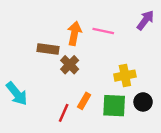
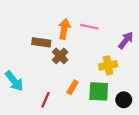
purple arrow: (145, 20) -> (126, 40), moved
black circle: (143, 102) -> (124, 100), moved
red line: (64, 113) -> (45, 100), moved

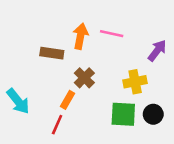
brown cross: (60, 56) -> (84, 78), moved
orange rectangle: (73, 87) -> (67, 100), moved
black circle: (124, 100) -> (153, 114), moved

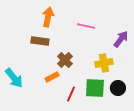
orange arrow: (80, 36) -> (48, 17), moved
orange rectangle: (67, 100) -> (52, 77), turned 32
red line: (57, 125) -> (71, 94), moved

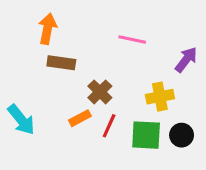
orange arrow: (48, 17) -> (47, 29), moved
red line: (71, 94) -> (109, 126), moved

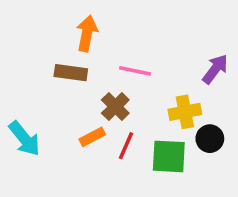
orange arrow: (47, 29) -> (87, 33), moved
pink line: (132, 40) -> (135, 71), moved
black circle: (182, 135) -> (210, 139), moved

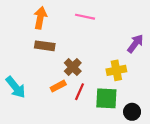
orange arrow: (87, 33) -> (40, 18), moved
pink line: (135, 71) -> (85, 17), moved
black circle: (210, 139) -> (132, 112), moved

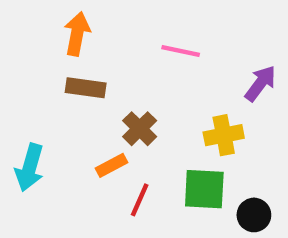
pink line: (85, 17) -> (181, 51), moved
cyan arrow: (16, 87) -> (30, 168), turned 55
red line: (79, 92) -> (140, 200), moved

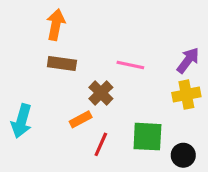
pink line: (181, 51) -> (130, 65), moved
yellow cross: (224, 135) -> (186, 95), moved

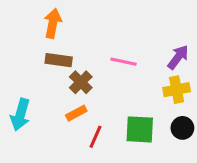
brown cross: (101, 93) -> (81, 82), moved
black circle: (183, 155) -> (182, 128), moved

